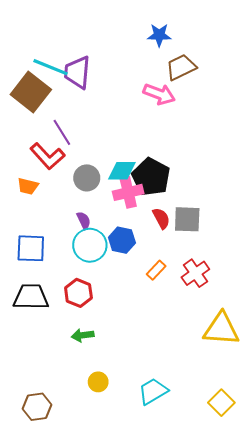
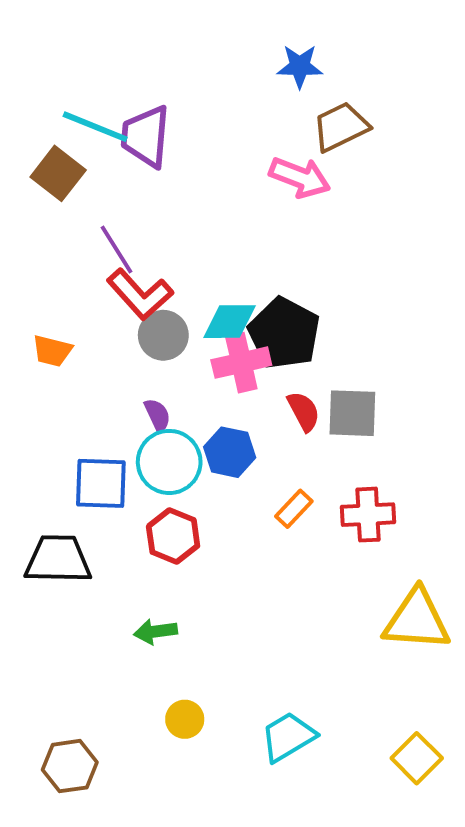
brown square: (31, 92) -> (58, 173), size x0.7
red L-shape: (47, 156) -> (140, 294), moved
blue square: (31, 248) -> (101, 483), moved
red cross: (195, 273) -> (368, 515), turned 32
red hexagon: (78, 293) -> (173, 536), moved

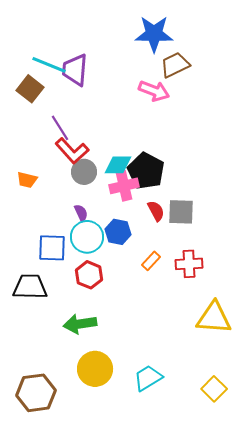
blue star: (300, 66) -> (154, 34), size x1.6
green arrow: (156, 632) -> (80, 324), size x1.5
yellow circle: (185, 719) -> (95, 369), size x1.8
brown hexagon: (70, 766) -> (36, 393), size x1.4

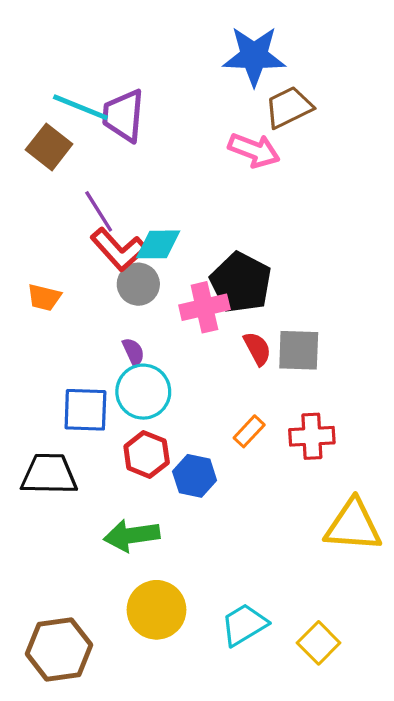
cyan diamond: (118, 165) -> (158, 244), moved
blue hexagon: (118, 232) -> (195, 476), moved
yellow square: (214, 389) -> (319, 643), moved

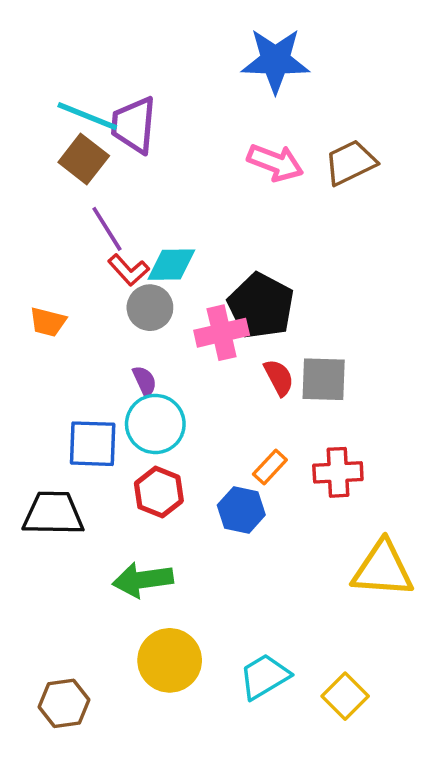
brown trapezoid: (289, 107) -> (350, 163), moved
brown square: (49, 147) -> (84, 159), moved
red L-shape: (118, 249) -> (128, 270), size x0.7
blue hexagon: (195, 476) -> (241, 510), moved
brown hexagon: (59, 649) -> (64, 703), size x0.7

